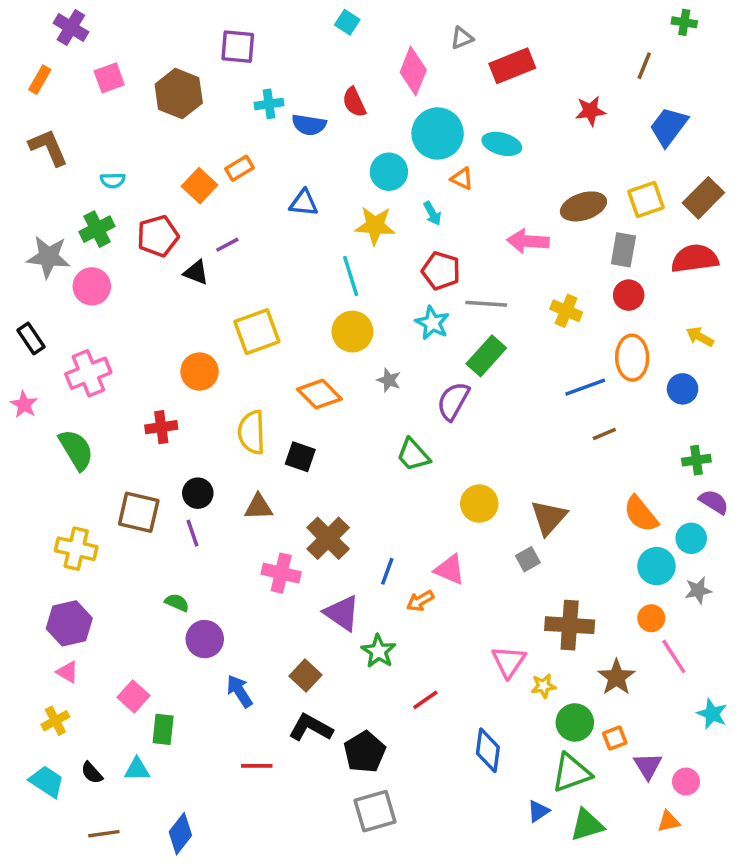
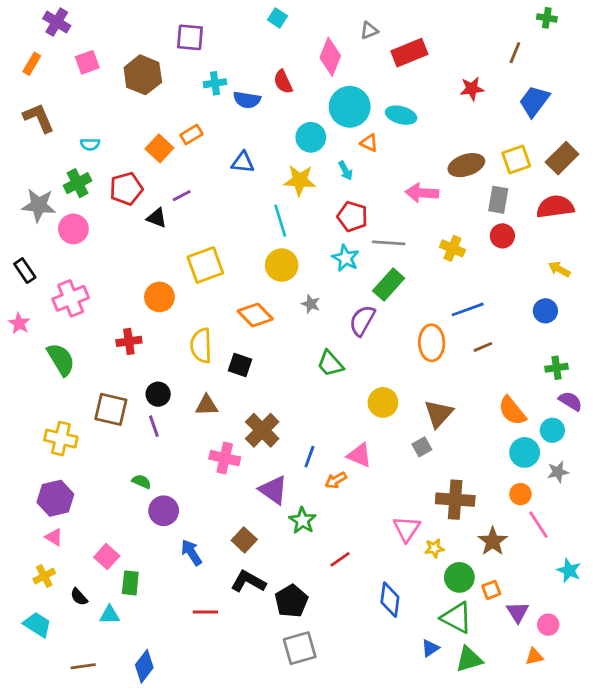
orange ellipse: (632, 358) -> (432, 343), moved
black semicircle: (92, 773) -> (79, 597), moved
green triangle: (571, 773) -> (457, 618), turned 48

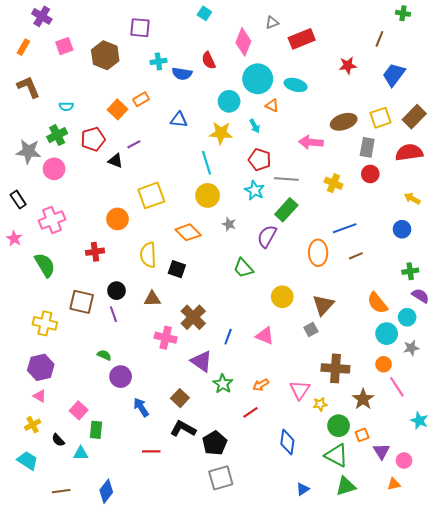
orange arrow: (336, 480) -> (261, 385), moved
blue triangle: (430, 648) -> (303, 489), moved

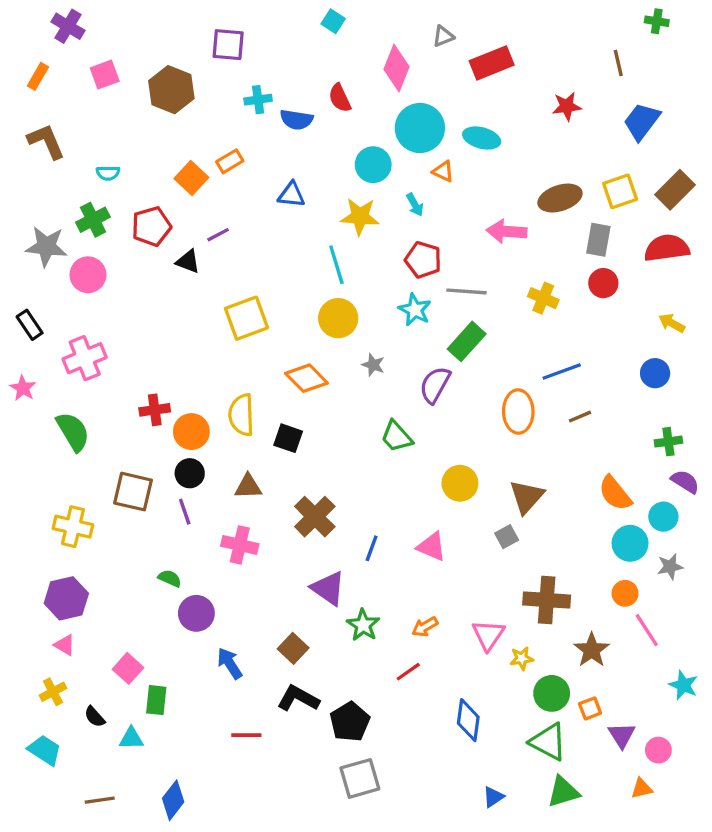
brown line: (379, 39) -> (618, 63), turned -35
orange circle: (118, 219) -> (191, 432), moved
pink cross: (166, 338) -> (240, 545), moved

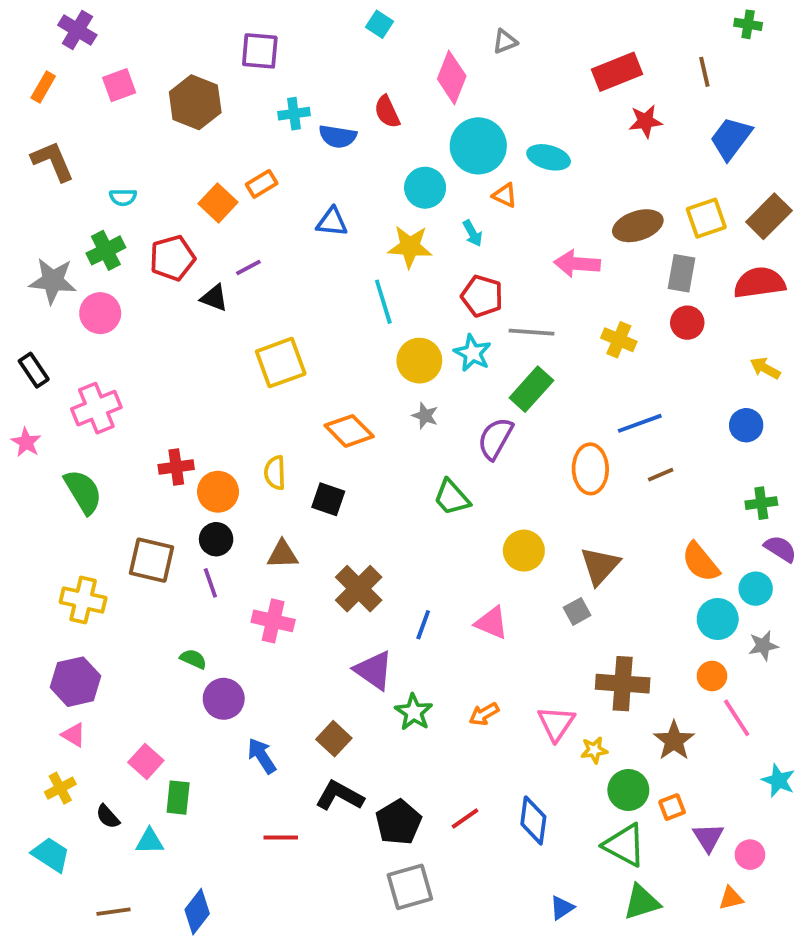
red rectangle: (492, 63) -> (617, 72), moved
yellow circle: (338, 318) -> (419, 361), moved
yellow semicircle: (241, 415) -> (275, 473), size x0.7
red line: (408, 672) -> (465, 818), moved

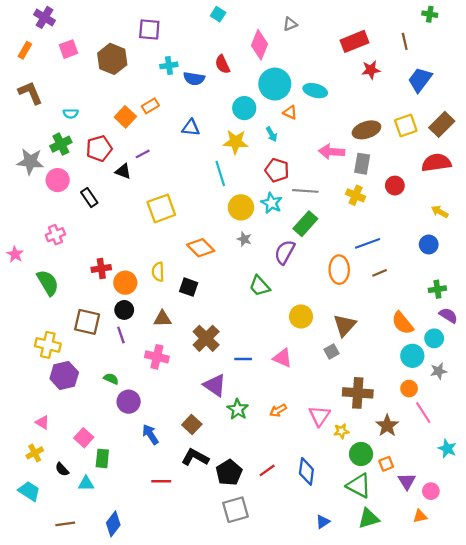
gray rectangle: (682, 273) -> (362, 164), moved
black rectangle: (34, 370) -> (89, 198), moved
pink cross: (96, 408) -> (55, 235), size x0.7
blue line: (423, 625) -> (243, 359), turned 70
purple hexagon: (75, 682) -> (64, 375), moved

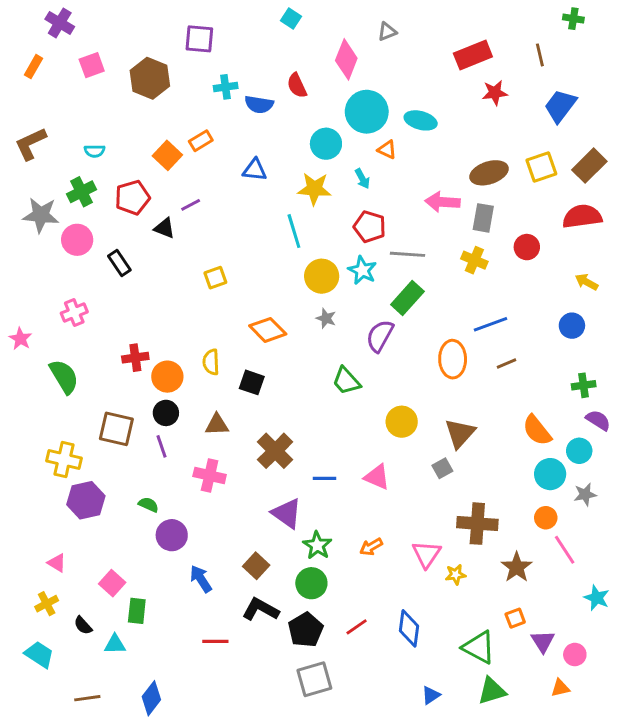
brown L-shape: (30, 93) -> (31, 144), moved, turned -92
yellow square: (161, 208) -> (215, 278), size x0.6
green circle: (361, 454) -> (311, 583), moved

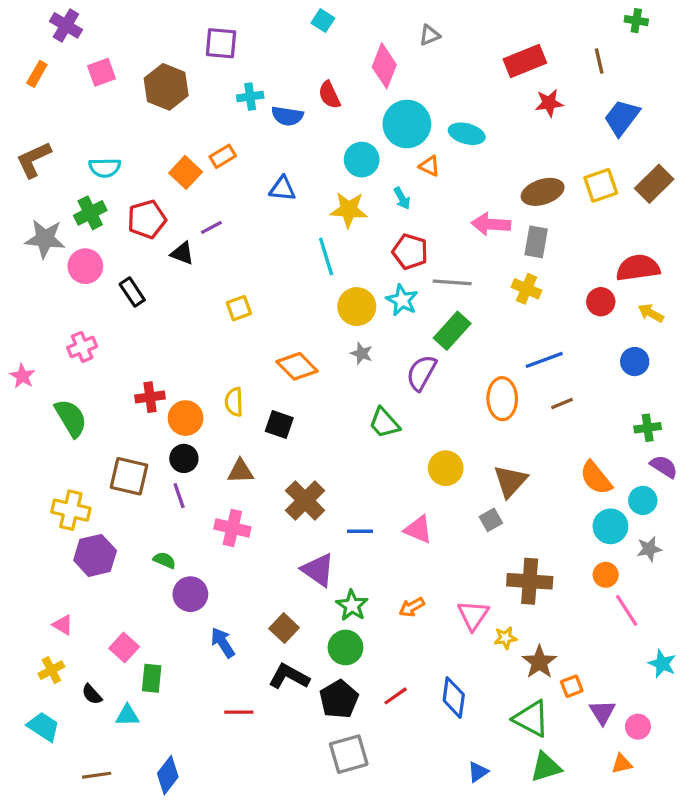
cyan semicircle: (95, 151) -> (105, 168), size x1.4
red semicircle: (582, 216) -> (638, 268), moved
red circle: (527, 247) -> (601, 302), moved
brown star: (517, 567) -> (539, 662), moved

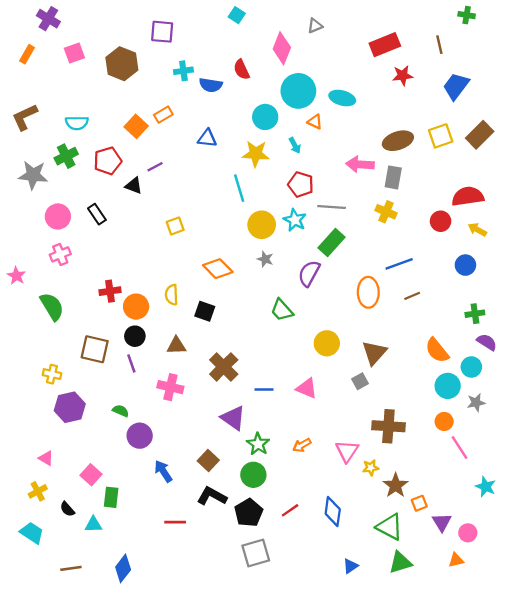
pink circle: (85, 266) -> (58, 216), moved
yellow cross: (71, 510) -> (52, 374), size x0.7

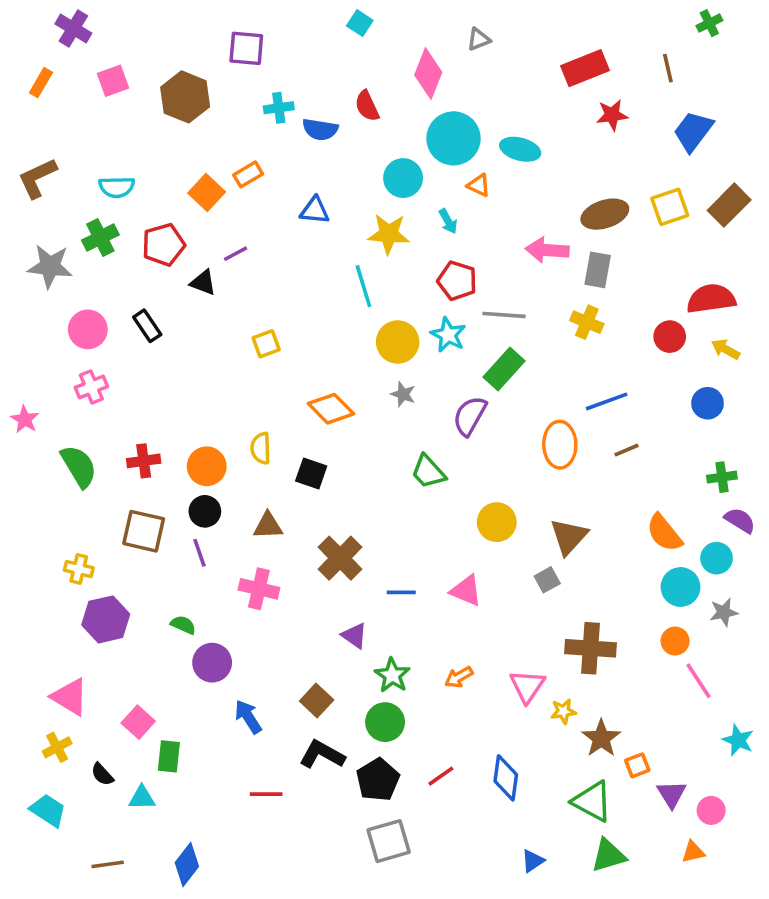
green cross: (467, 15) -> (709, 23), turned -35
red cross: (110, 291) -> (144, 461), moved
purple triangle: (233, 418) -> (354, 636), size x0.7
pink triangle: (46, 458) -> (70, 697), size x1.6

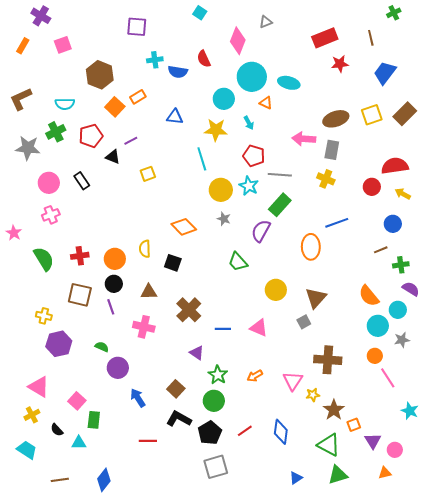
brown hexagon: (185, 97) -> (100, 75), moved
yellow square: (266, 344) -> (148, 174), moved
brown line: (626, 450) -> (381, 250), moved

